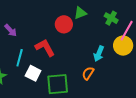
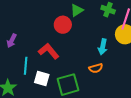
purple arrow: (11, 30) -> (12, 41), turned 80
orange semicircle: (88, 73) -> (96, 68), turned -128

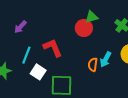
red circle: (63, 25) -> (84, 28), moved
orange semicircle: (96, 68) -> (93, 65), moved, turned 96

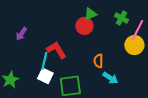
cyan line: (26, 55) -> (44, 61), moved
cyan arrow: (106, 59) -> (110, 78), moved, turned -77

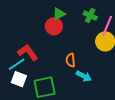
cyan line: (44, 61) -> (17, 64), turned 48

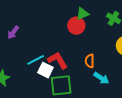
red L-shape: (28, 52) -> (58, 60), moved
white square: (19, 79) -> (45, 70), moved

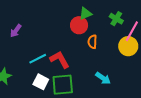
orange semicircle: (90, 61) -> (92, 42), moved
white square: (45, 70) -> (41, 82), moved

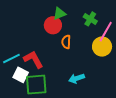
cyan arrow: (103, 78) -> (77, 78), turned 126
white square: (41, 82) -> (21, 75), moved

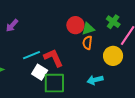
green triangle: (59, 14) -> (88, 29), moved
yellow circle: (102, 47) -> (113, 56), moved

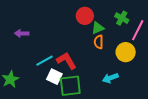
red circle: (75, 25) -> (85, 16), moved
purple arrow: (12, 26) -> (22, 33), turned 56

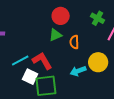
green triangle: (98, 28) -> (55, 35), moved
yellow circle: (126, 52) -> (98, 62), moved
cyan arrow: (110, 78) -> (78, 71), moved

